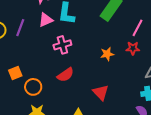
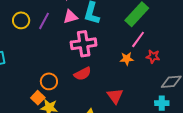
pink line: (138, 28) -> (138, 39), moved
pink cross: (62, 45) -> (84, 44), size x1.4
orange square: (15, 73) -> (38, 98), moved, turned -32

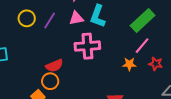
red semicircle: (83, 74) -> (54, 66), moved

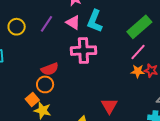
yellow circle: (27, 18) -> (17, 27), moved
pink triangle: (76, 18) -> (73, 22), turned 42
orange star: (129, 64) -> (138, 71), moved

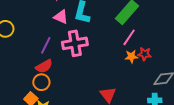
purple line: (46, 24) -> (46, 45), moved

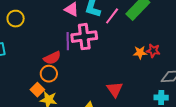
pink line: (129, 37) -> (112, 16), moved
purple line: (46, 45) -> (68, 41), moved, turned -30

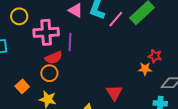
pink cross: (84, 37) -> (46, 32), moved
orange star: (140, 53) -> (145, 69), moved
orange square: (37, 90) -> (22, 86), moved

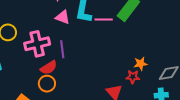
pink line: (116, 19) -> (104, 19), turned 60
red star: (155, 56) -> (133, 77), moved

